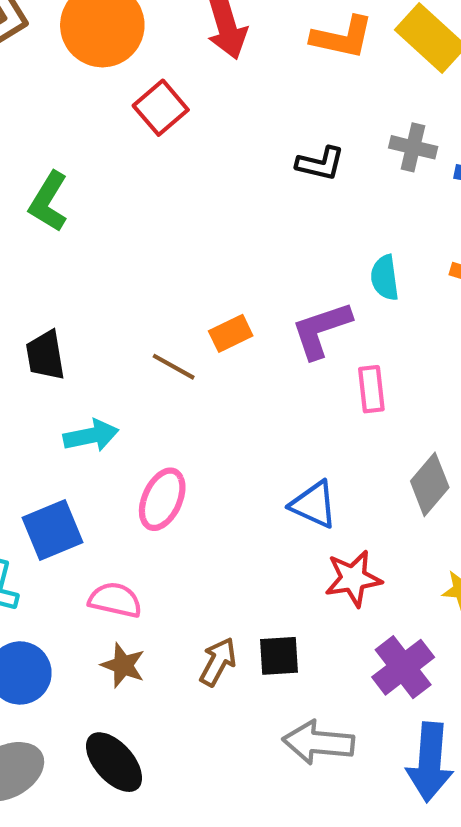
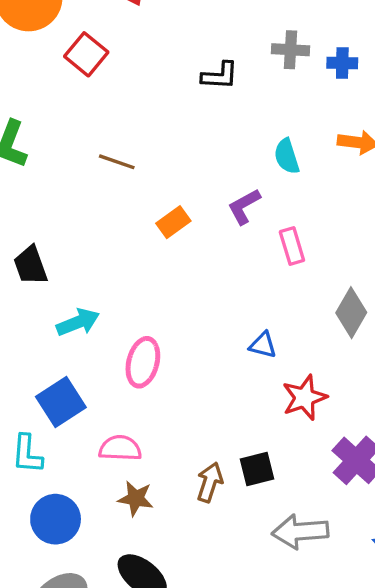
purple L-shape: (321, 330) -> (244, 206), size x0.7
brown line: (174, 367) -> (117, 162), moved
blue triangle: (314, 505) -> (263, 345), size x0.7

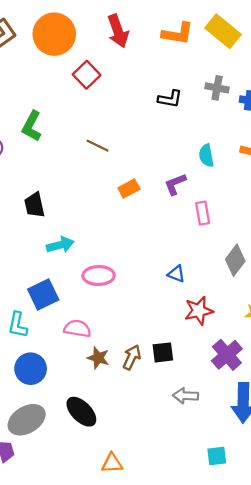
pink ellipse: (143, 362) -> (99, 276), turned 68
brown star: (136, 498) -> (98, 358), moved
gray arrow: (300, 532) -> (186, 396), size x0.7

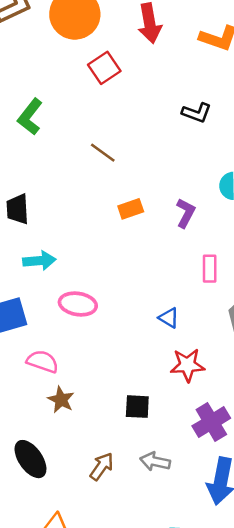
purple L-shape: (175, 184) -> (186, 213), turned 130
pink rectangle: (203, 213) -> (210, 269), moved
brown arrow: (132, 357) -> (102, 466), moved

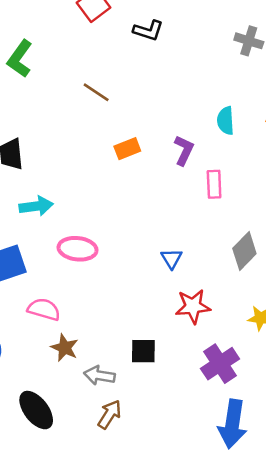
black L-shape: (197, 113) -> (148, 30), moved
pink rectangle: (210, 269) -> (214, 184), moved
blue triangle: (169, 318) -> (172, 259), turned 30
gray arrow: (155, 461) -> (99, 375), moved

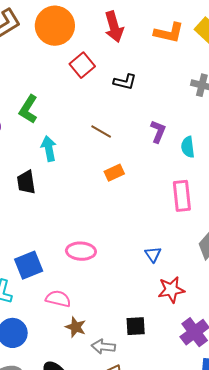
brown line: (96, 92) -> (101, 131), moved
purple L-shape: (184, 150) -> (158, 131), moved
pink rectangle: (214, 184) -> (182, 196), size x1.4
cyan arrow: (36, 206) -> (49, 149), moved, turned -90

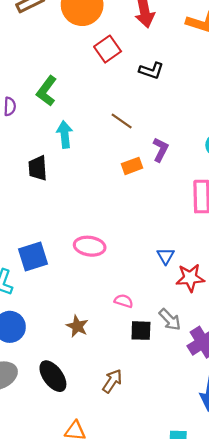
purple L-shape: (158, 131) -> (160, 150), moved
red star: (171, 290) -> (190, 278), moved
pink semicircle: (58, 299) -> (124, 301), moved, size x0.7
gray arrow: (103, 347) -> (170, 320), moved, turned -145

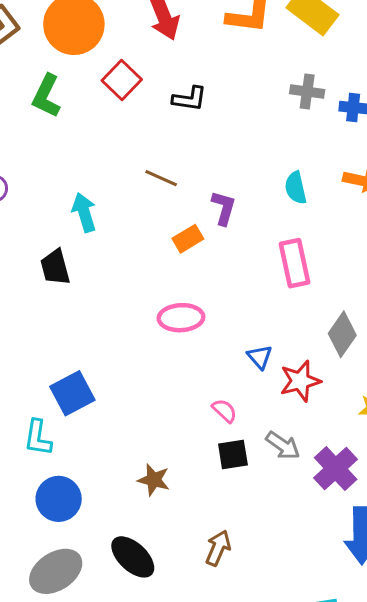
green L-shape: (47, 91) -> (46, 96), moved
pink ellipse: (90, 246) -> (181, 318), moved
pink semicircle: (124, 301) -> (224, 411), moved, turned 36
black square: (141, 331) -> (233, 454), moved

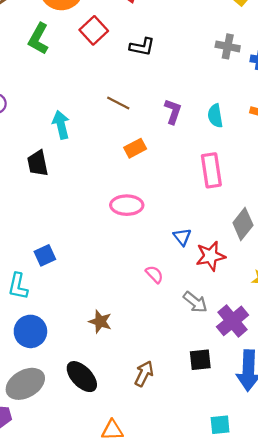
purple L-shape: (224, 208) -> (173, 111), moved
blue square: (72, 393) -> (45, 255), size x0.7
black square: (233, 454) -> (200, 360), moved

